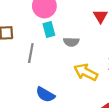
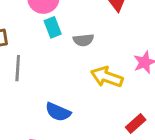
gray line: (31, 53) -> (18, 68), moved

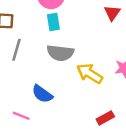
gray semicircle: (83, 40) -> (60, 53), moved, size x1.5

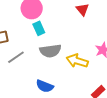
gray line: (16, 50) -> (16, 57), turned 54

